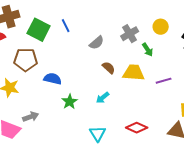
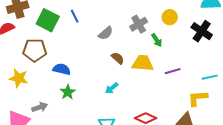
green star: (70, 102) -> (68, 92), moved

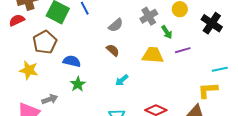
brown pentagon: (35, 50) -> (45, 42), turned -30
brown semicircle: (118, 58) -> (113, 50), moved
purple line: (173, 71) -> (183, 50), moved

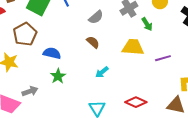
purple line: (183, 50) -> (163, 58), moved

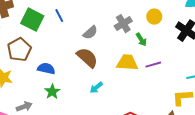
brown semicircle: (93, 42) -> (87, 58), size x1.6
purple line: (163, 58) -> (153, 65), moved

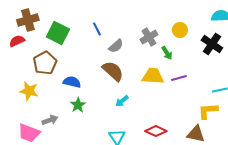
blue line: (59, 16) -> (97, 29), moved

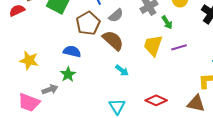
brown pentagon: (45, 63) -> (88, 23), moved
yellow trapezoid: (153, 76) -> (153, 45), turned -75
cyan arrow: (122, 101) -> (122, 70), turned -104
green star: (78, 105) -> (68, 74), moved

